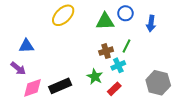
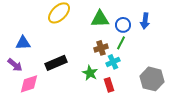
blue circle: (125, 13) -> (123, 25), moved
black rectangle: (60, 86) -> (56, 63), moved
red rectangle: (114, 89) -> (109, 85), turned -64

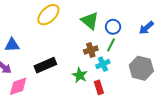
green triangle: (100, 19) -> (90, 21), turned 42
blue arrow: (145, 21) -> (146, 28), moved, turned 42
gray hexagon: (152, 79) -> (141, 68), moved

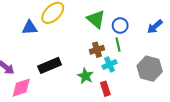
blue triangle: (12, 45) -> (30, 28), moved
green line: (111, 45) -> (118, 44), turned -40

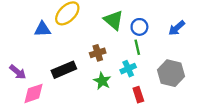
brown cross: (97, 50) -> (98, 53), moved
red rectangle: (105, 89) -> (138, 95), moved

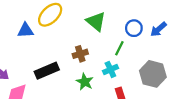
blue circle: (139, 27) -> (134, 28), moved
green line: (137, 47) -> (119, 48), turned 40

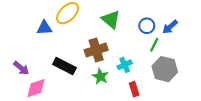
green line: (119, 48) -> (154, 45), moved
brown cross: (80, 54) -> (96, 50), size x1.5
black rectangle: (47, 71) -> (64, 66), turned 50

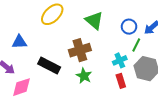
blue triangle: (44, 28) -> (19, 42), moved
cyan cross: (125, 65) -> (120, 60), moved
red rectangle: (134, 89) -> (121, 81), moved

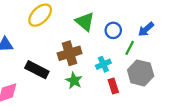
blue circle: (129, 27) -> (113, 30), moved
cyan cross: (120, 60) -> (103, 64), moved

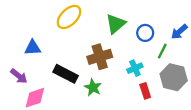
green triangle: (85, 22) -> (116, 24), turned 40
green star: (74, 81) -> (93, 87), moved

